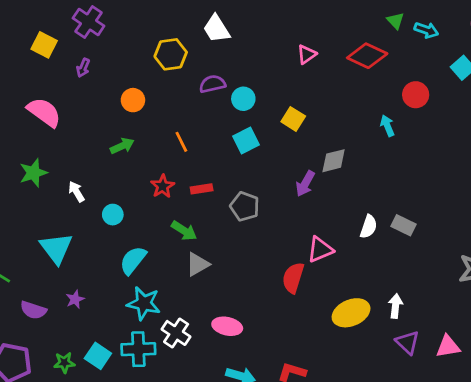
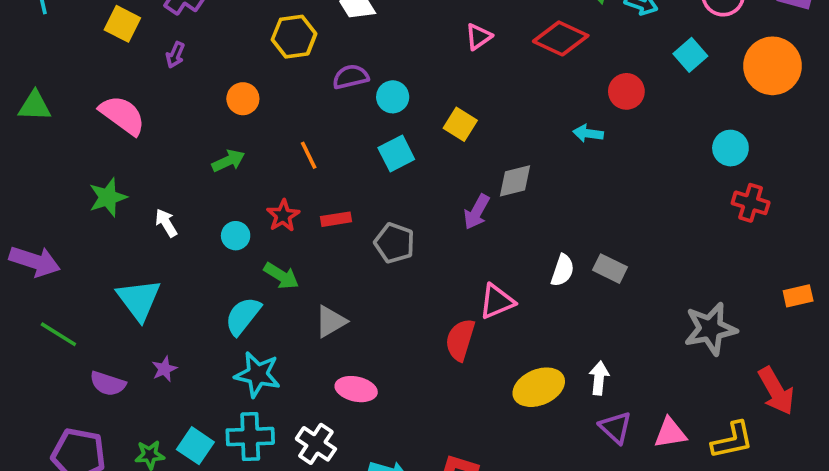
cyan arrow: (387, 126) -> (588, 133), turned -60
cyan circle: (113, 215) -> (236, 236), moved
green arrow: (184, 231) -> (281, 276), moved
pink ellipse: (227, 326) -> (356, 389), moved
white cross: (176, 333) -> (316, 444), moved

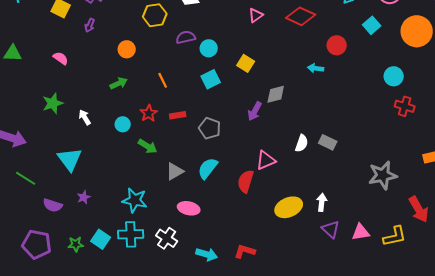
pink semicircle: (122, 115) -> (61, 58), size x0.6
cyan semicircle: (243, 316) -> (208, 168), moved

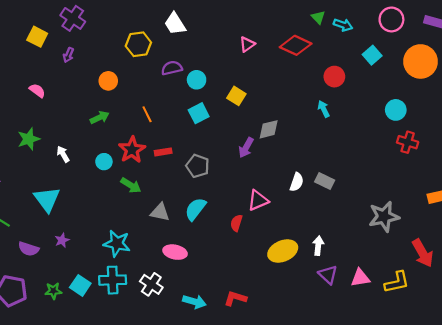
cyan arrow: (316, 68) -> (324, 109), moved, turned 56
red star: (149, 113) -> (132, 150), size x1.4
gray triangle: (175, 171) -> (160, 212), turned 42
red semicircle: (246, 181) -> (236, 223), size x0.7

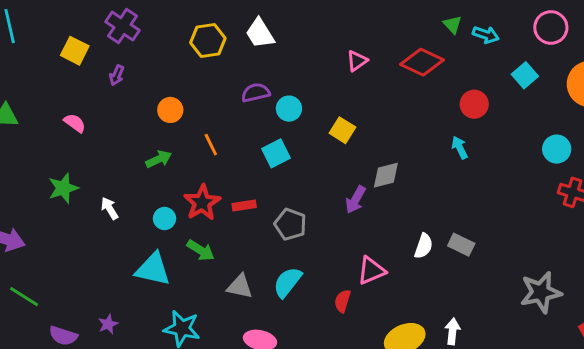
yellow hexagon: (138, 44) -> (208, 41), moved
cyan square: (199, 113) -> (276, 153), moved
orange line: (147, 114) -> (211, 145), moved
cyan triangle: (47, 199) -> (153, 269), moved, turned -40

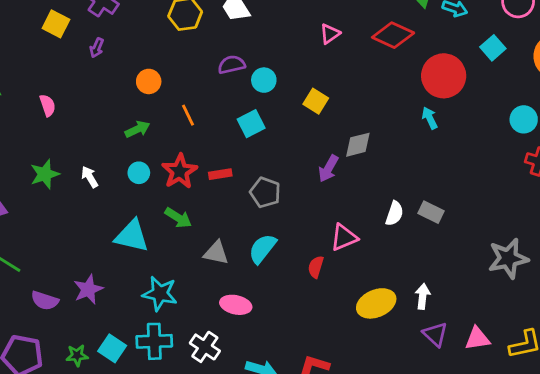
red circle: (474, 104) -> (444, 76), size x1.6
pink semicircle: (75, 123) -> (48, 105), moved, turned 35
green star: (63, 188) -> (45, 174), moved
cyan circle: (164, 219) -> (139, 173), moved
purple star: (108, 324) -> (88, 289), size x1.5

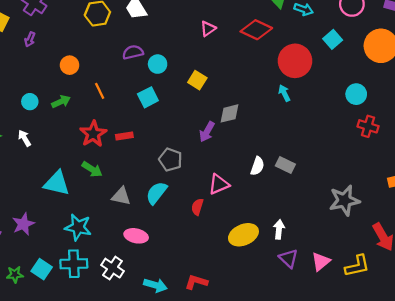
cyan circle: (139, 173) -> (30, 102), moved
gray pentagon: (265, 192) -> (170, 160), moved
pink triangle: (477, 339) -> (321, 262), turned -30

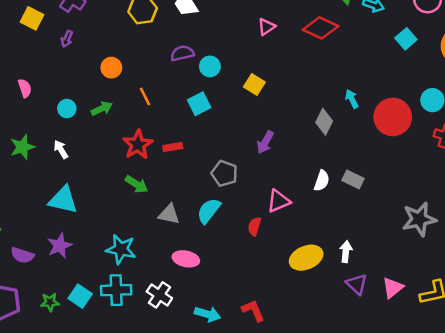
red circle: (295, 61) -> (393, 117), moved
gray diamond: (230, 113) -> (324, 122), moved, turned -50
cyan triangle: (57, 183) -> (63, 200), moved
red L-shape: (196, 282) -> (253, 311), turned 50

